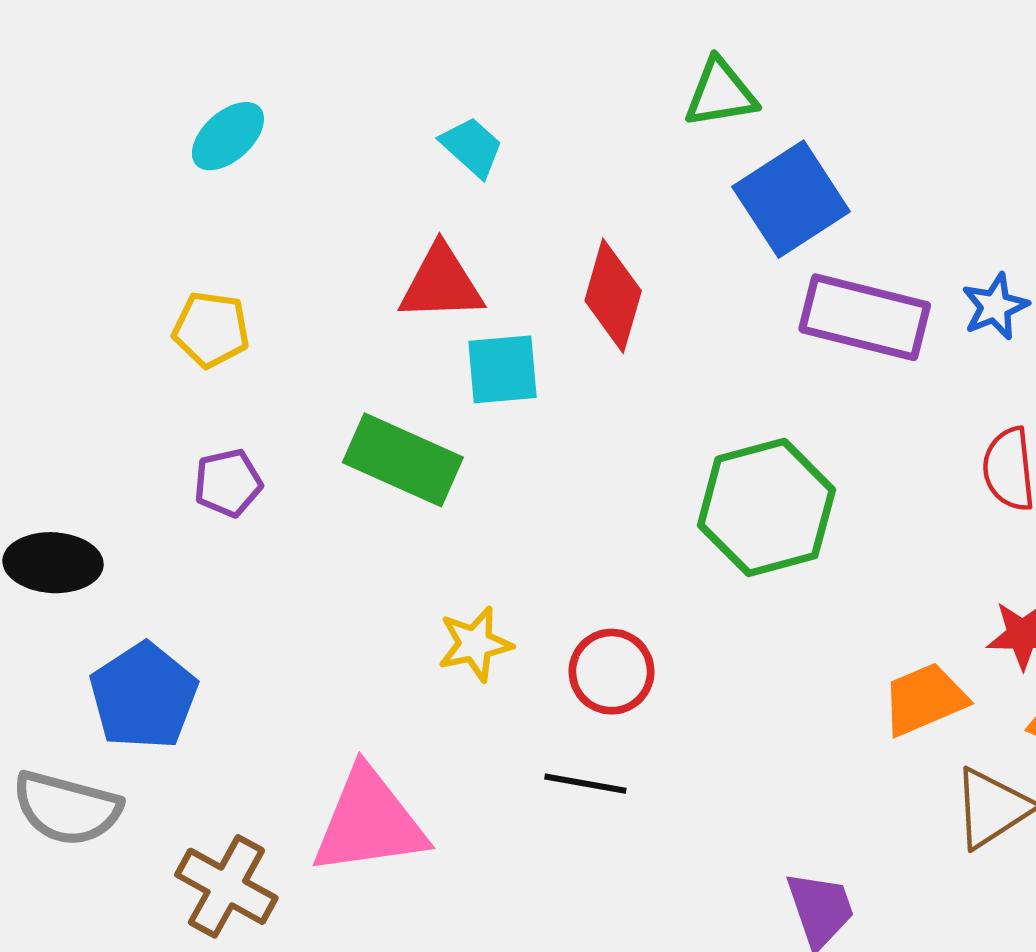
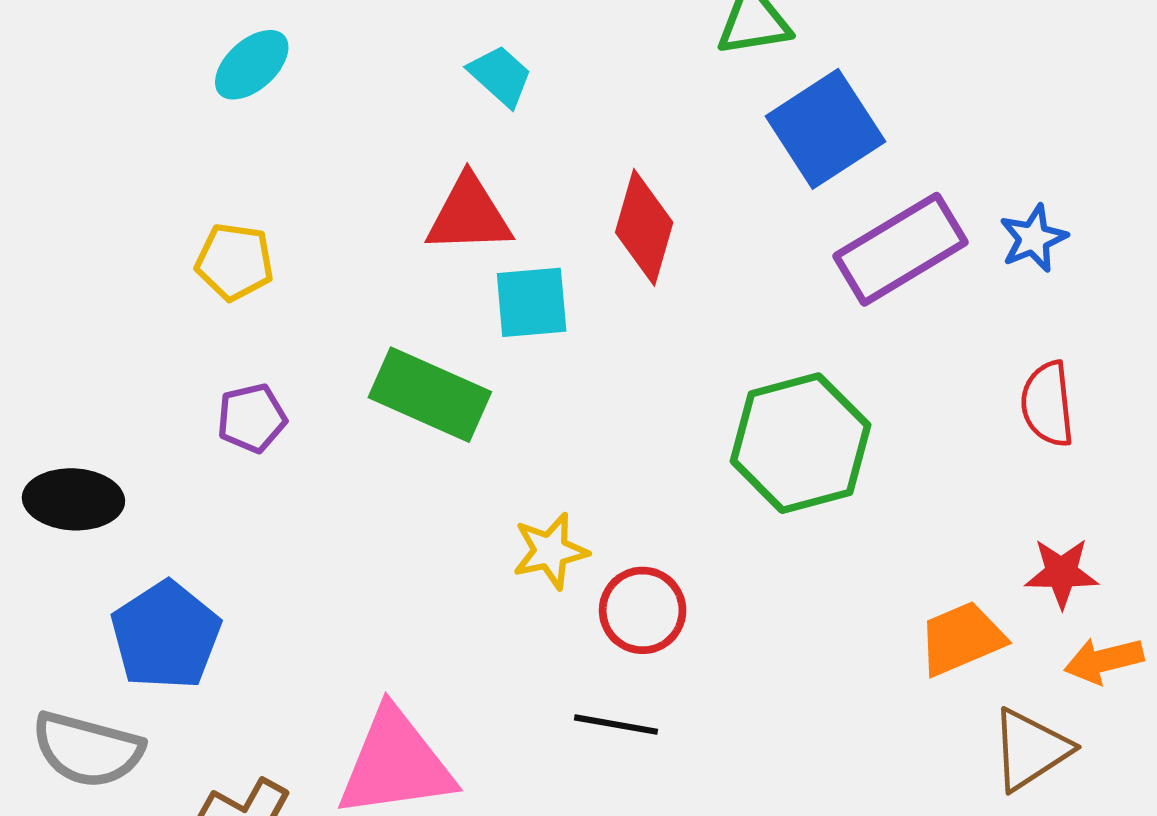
purple rectangle: (865, 317) -> (901, 249), turned -45
yellow star: (475, 644) -> (550, 551), moved

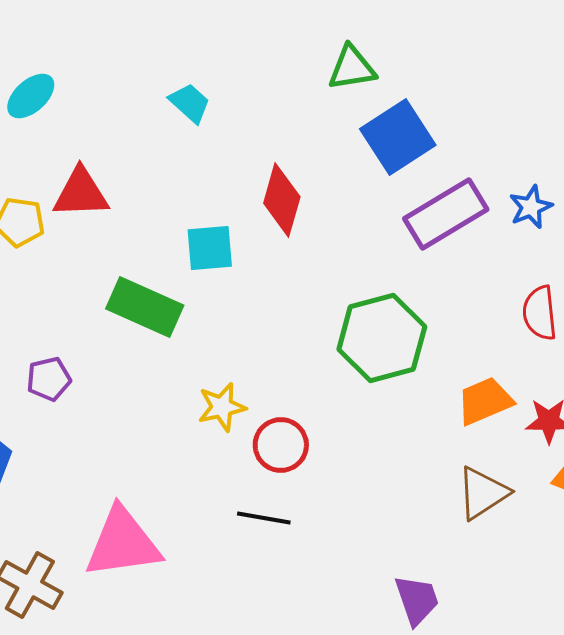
red triangle: (469, 215) -> (81, 193), moved
purple pentagon: (252, 418) -> (49, 379), moved
orange trapezoid: (961, 639) -> (485, 401), moved
brown triangle: (1030, 750) -> (483, 493), moved

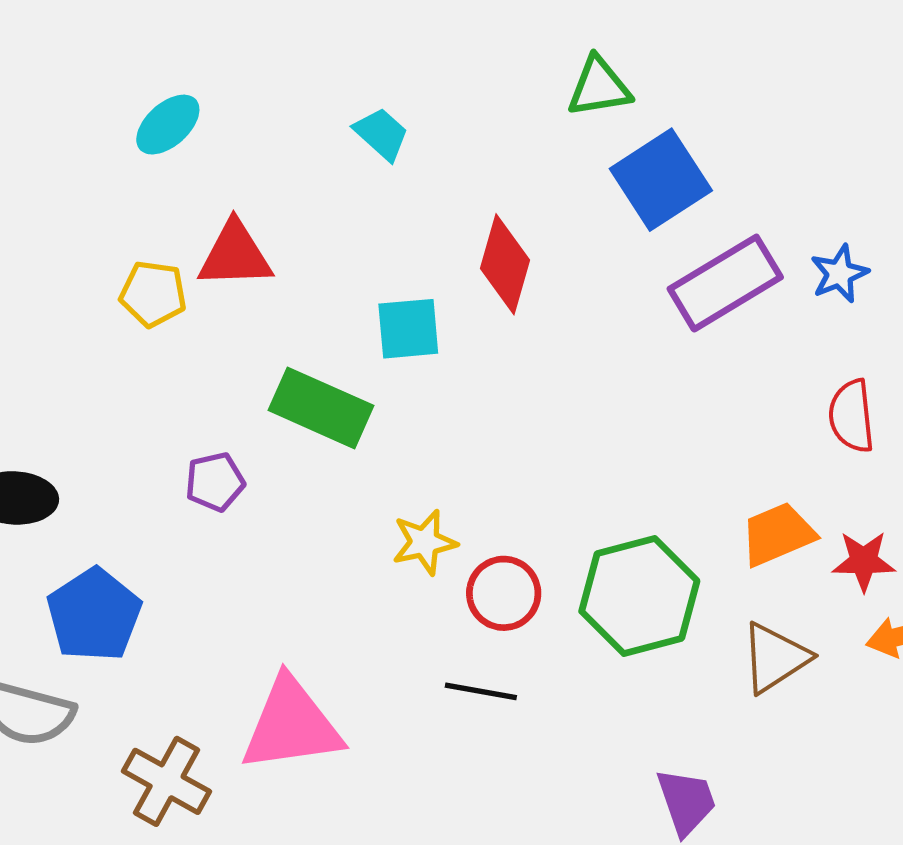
green hexagon: (382, 338) -> (639, 596), moved
purple pentagon: (49, 379) -> (215, 482), moved

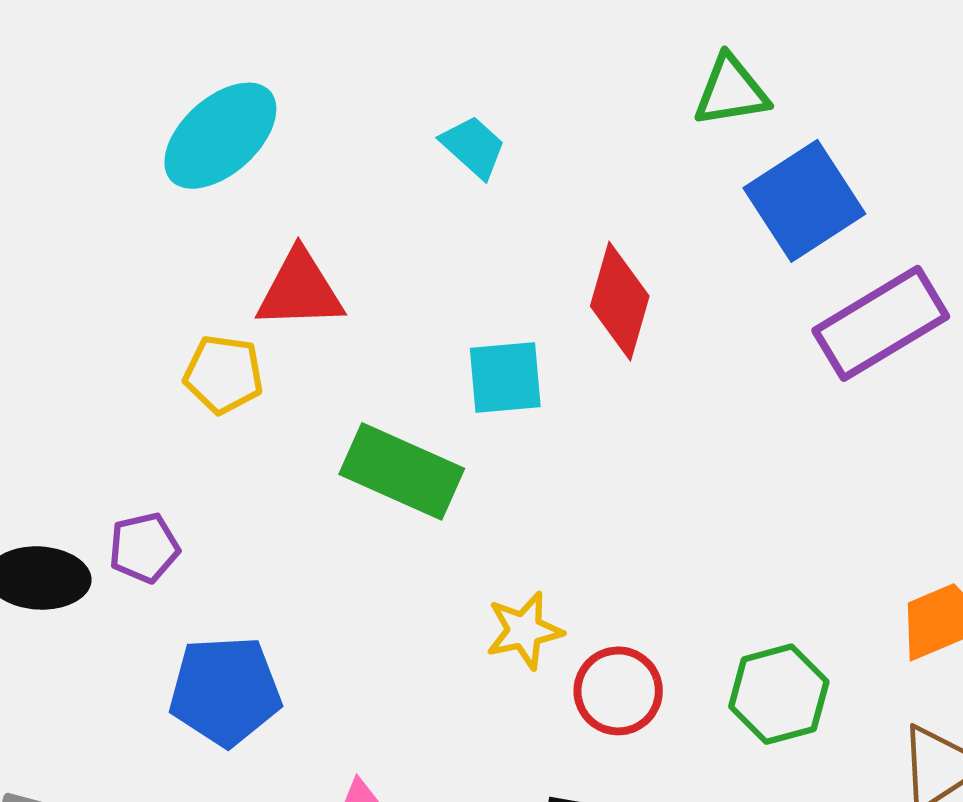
cyan ellipse: (168, 125) -> (220, 136), size x1.5
yellow pentagon: (153, 294) -> (224, 374), moved
purple pentagon: (215, 482) -> (144, 548), moved
green hexagon: (639, 596) -> (779, 694), size x0.7
blue pentagon: (94, 615) -> (225, 691), moved, turned 30

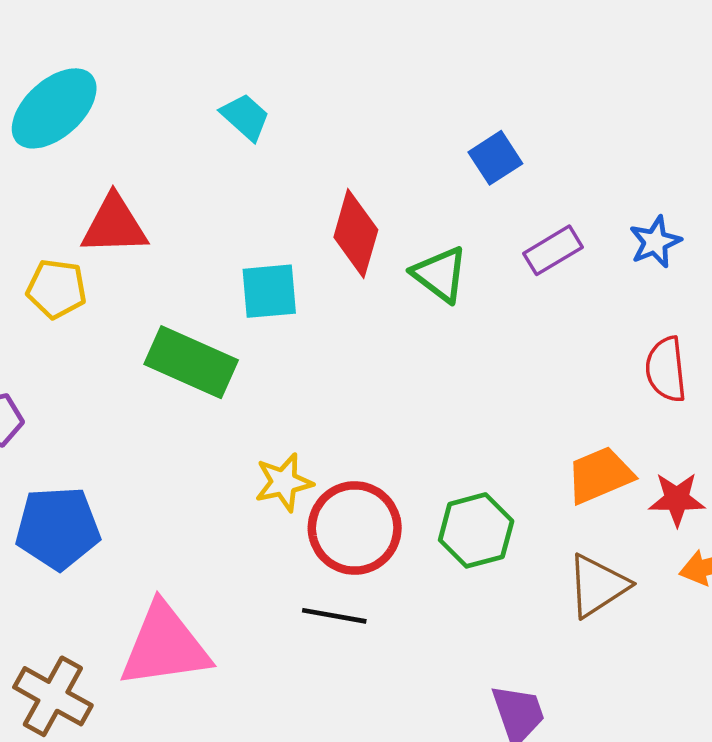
green triangle: (731, 91) -> (440, 274), moved, turned 46
blue square: (804, 201) -> (495, 158), size x0.6
purple rectangle: (881, 323) -> (553, 250), size x0.6
red circle: (618, 691) -> (355, 528), size x1.4

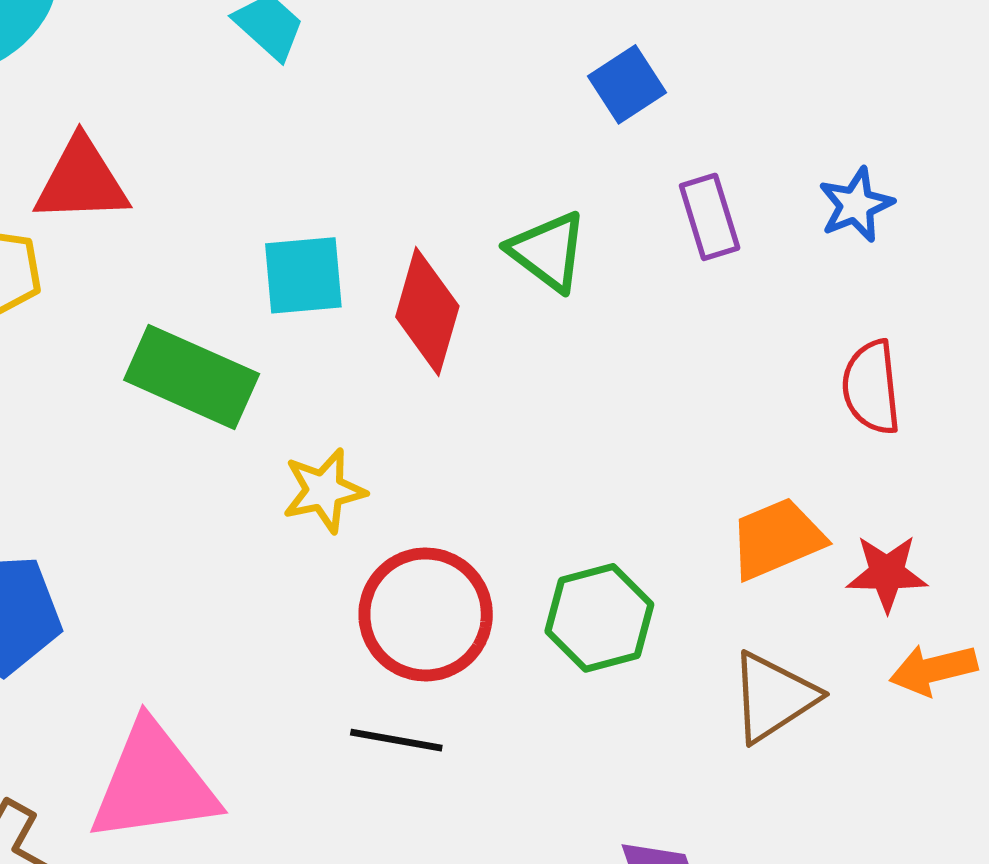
red diamond: (356, 233) -> (427, 312), moved
purple rectangle: (553, 250) -> (710, 217), turned -76
yellow star: (284, 482) -> (324, 491), moved

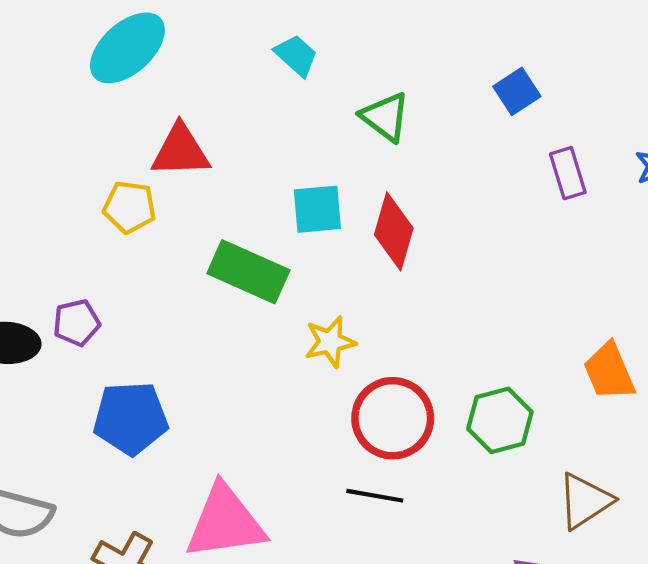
green triangle: (548, 251) -> (385, 117), moved
orange trapezoid: (777, 539) -> (609, 372), turned -90
brown triangle: (773, 697) -> (585, 501), moved

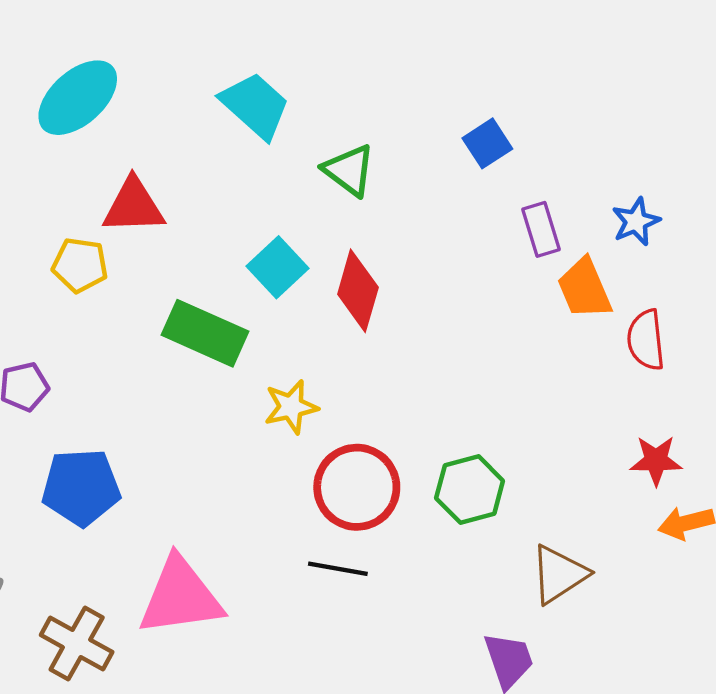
cyan trapezoid: (296, 55) -> (255, 105), size x1.5
cyan square: (317, 209) -> (278, 267), turned -38
orange trapezoid: (609, 372) -> (585, 289), moved

